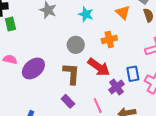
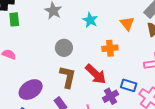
gray circle: (76, 45) -> (64, 48), moved
purple ellipse: (33, 69) -> (31, 90), moved
blue rectangle: (133, 74) -> (129, 85), turned -70

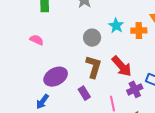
cyan star: (90, 20) -> (116, 26), moved
orange cross: (110, 48) -> (139, 31), moved

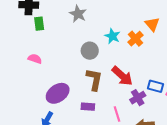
orange cross: (139, 31) -> (135, 39), turned -35
purple rectangle: (84, 93) -> (88, 107), turned -48

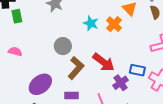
gray circle: (90, 51) -> (63, 46), moved
brown L-shape: (94, 80) -> (76, 68), turned 35

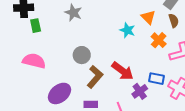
cyan star: (91, 23) -> (127, 30), moved
orange cross: (114, 24) -> (159, 40), moved
pink semicircle: (15, 52) -> (34, 61), size x1.6

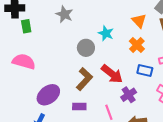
cyan star: (127, 30) -> (106, 33), moved
orange cross: (159, 40) -> (137, 45), moved
gray circle: (82, 55) -> (86, 48), moved
blue rectangle: (156, 79) -> (145, 70), moved

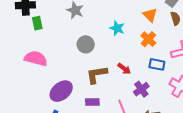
gray circle: (86, 48) -> (86, 44), moved
red arrow: (112, 74) -> (124, 69), size x0.6
brown L-shape: (84, 79) -> (97, 74), turned -140

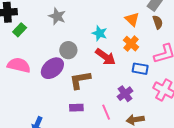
green rectangle: (37, 23) -> (20, 30), turned 56
red arrow: (124, 69) -> (105, 57), moved, size x1.5
purple ellipse: (61, 91) -> (52, 68), moved

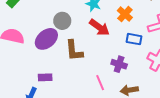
brown L-shape: (80, 80) -> (74, 51), turned -85
purple cross: (125, 94) -> (119, 64), turned -35
purple rectangle: (76, 108) -> (45, 77), moved

